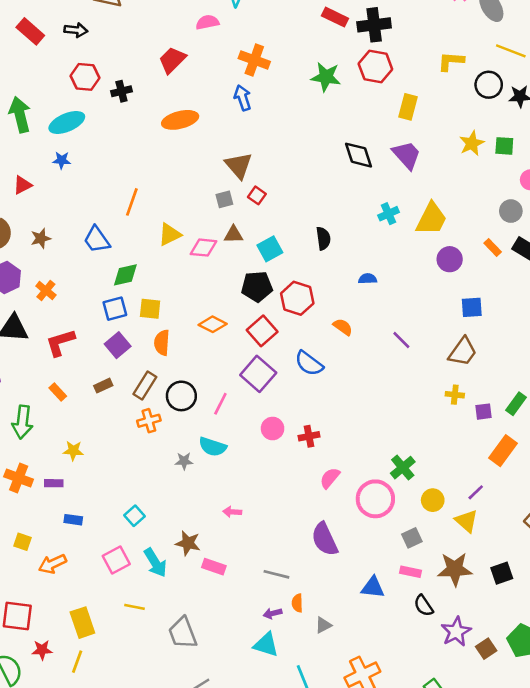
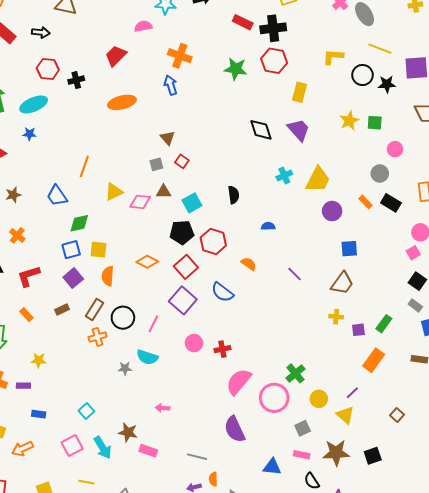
brown triangle: (239, 165) -> (168, 138), size x0.7
pink semicircle: (330, 478) -> (239, 382), size x1.6

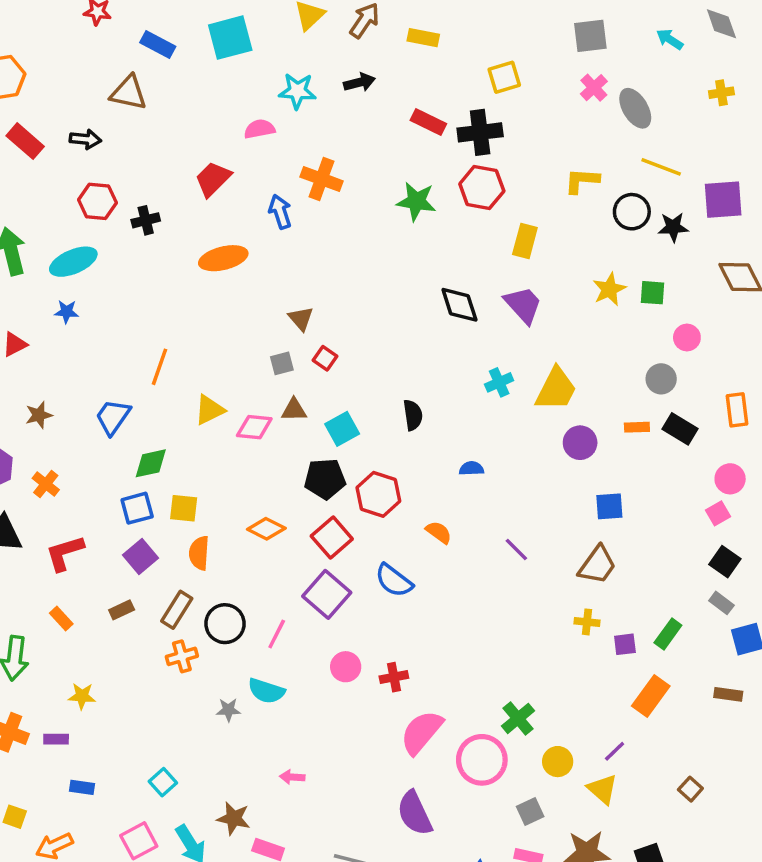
blue arrow: (171, 85) -> (280, 212), moved
blue trapezoid: (57, 196) -> (113, 417), turned 70
orange rectangle: (366, 202) -> (637, 427), turned -48

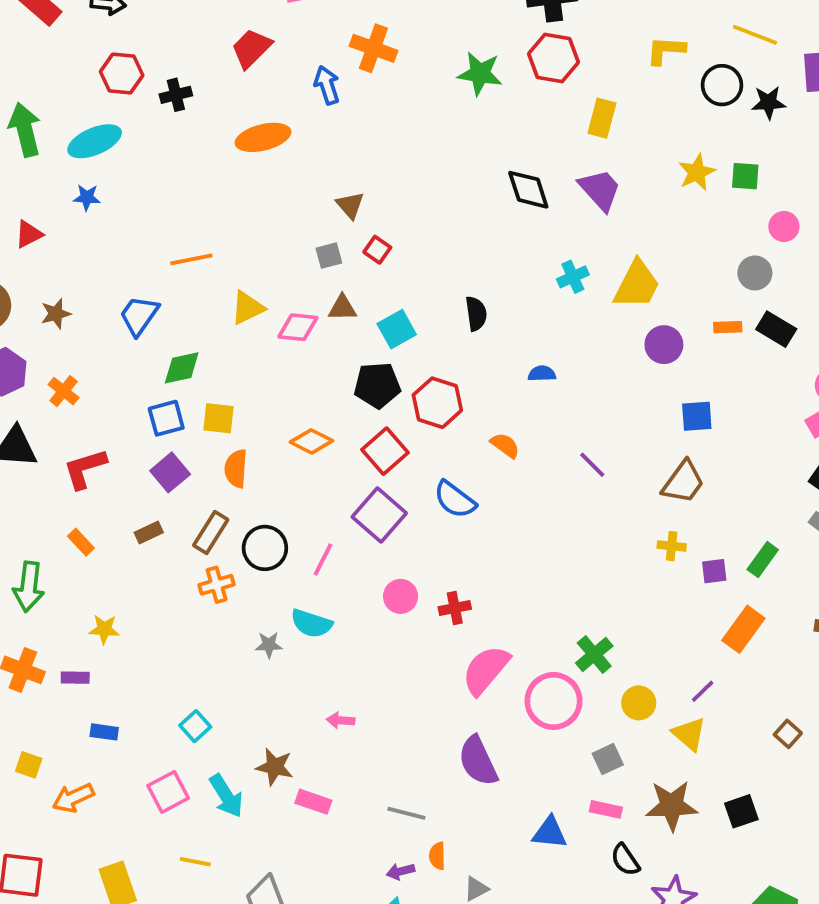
orange line: (159, 367) -> (191, 259), turned 60

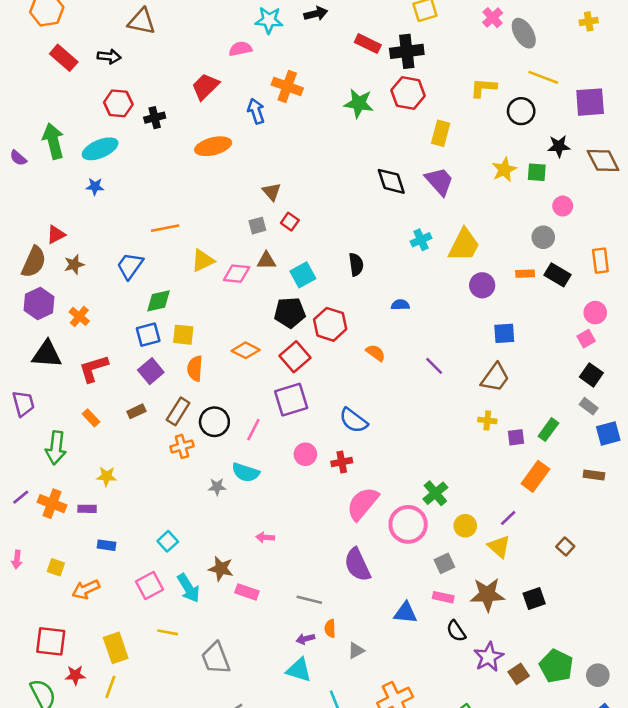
black star: (768, 103) -> (559, 146), moved
red triangle: (29, 234) -> (56, 235), moved
blue semicircle: (455, 500) -> (353, 420), moved
purple square: (379, 515) -> (291, 400), turned 32

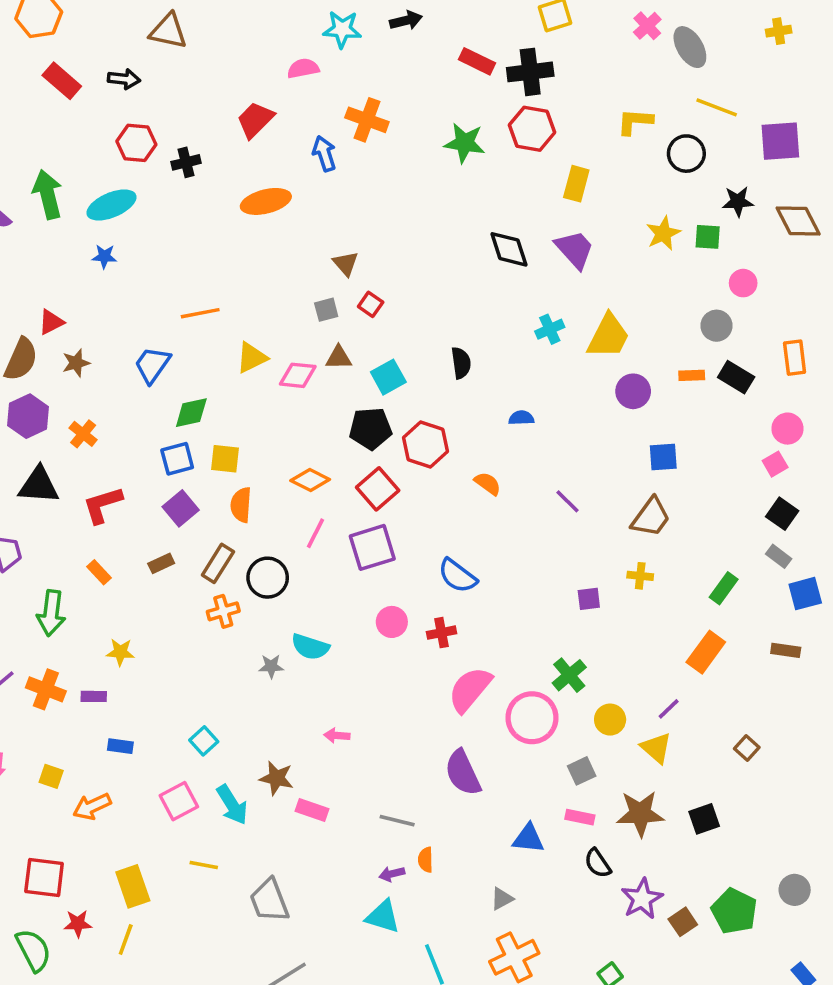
pink line: (253, 430) -> (316, 533), moved
purple square: (516, 437) -> (589, 599), moved
gray triangle: (356, 650) -> (502, 899), moved
gray circle: (598, 675) -> (795, 890), moved

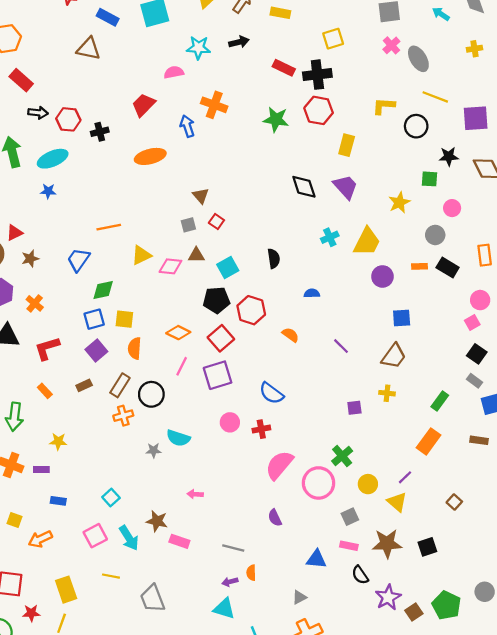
black arrow: (124, 79) -> (38, 113), moved
yellow star: (663, 233) -> (399, 202), moved
purple semicircle: (463, 773) -> (275, 518), size x0.6

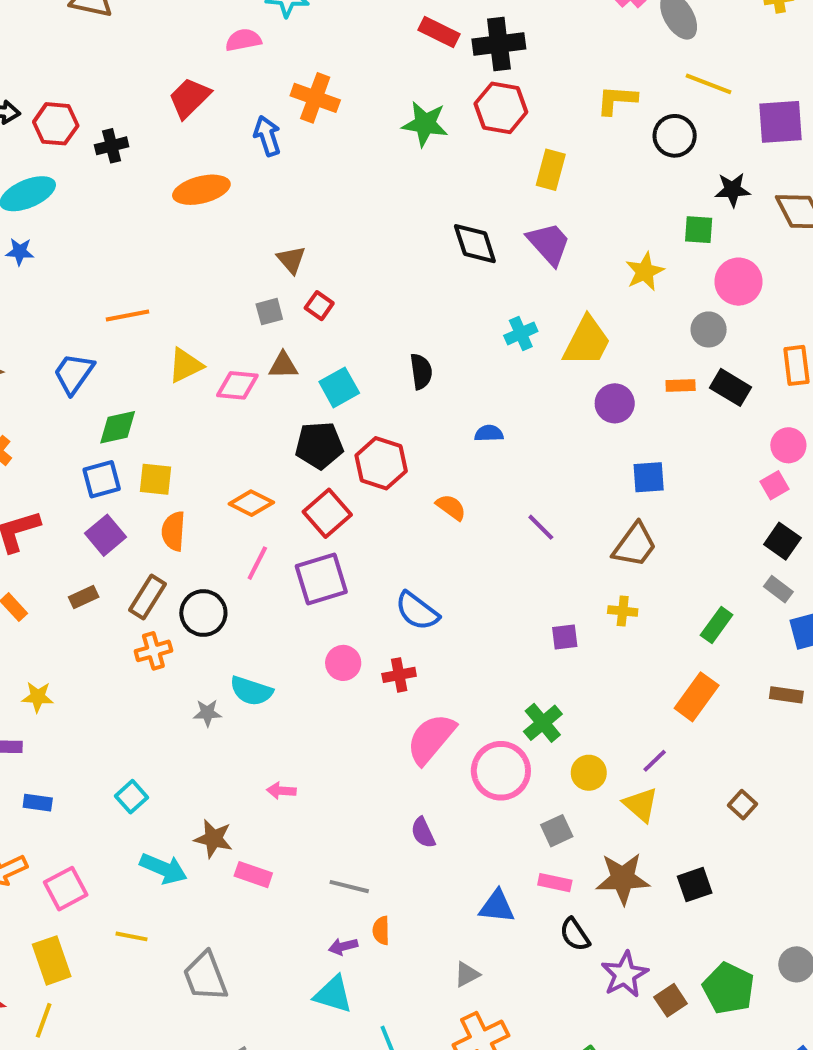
pink circle: (452, 208) -> (738, 282), size x1.5
pink square: (95, 536) -> (66, 889), moved
cyan arrow: (129, 538) -> (163, 869), turned -35

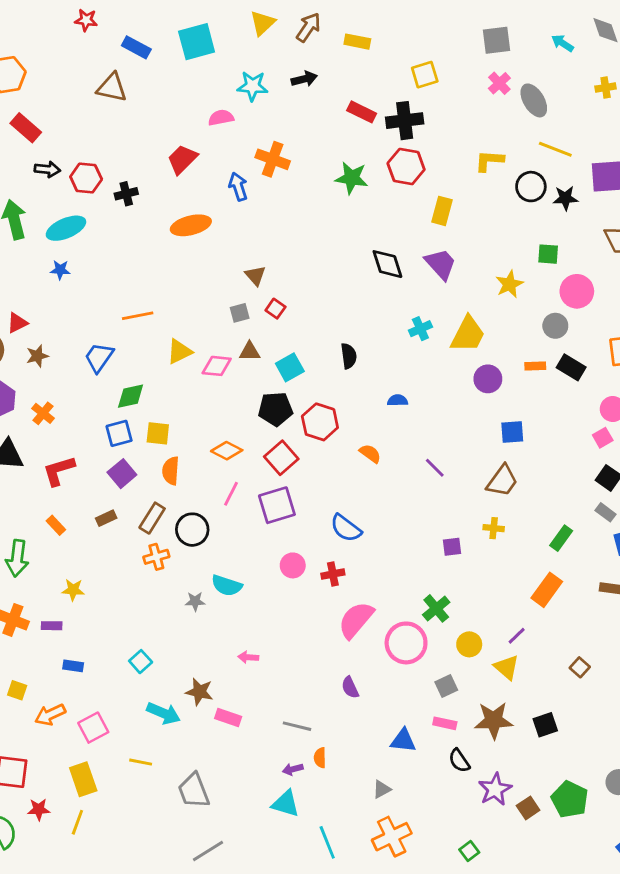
black star: (733, 190) -> (565, 198), moved

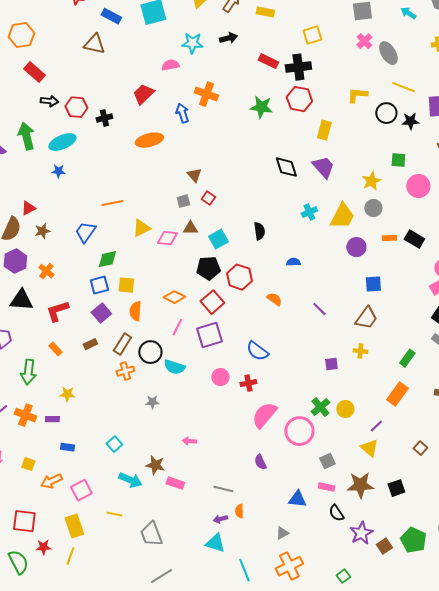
gray circle: (555, 326) -> (373, 208), moved
cyan semicircle: (227, 586) -> (174, 367), moved
yellow circle: (469, 644) -> (345, 409), moved

